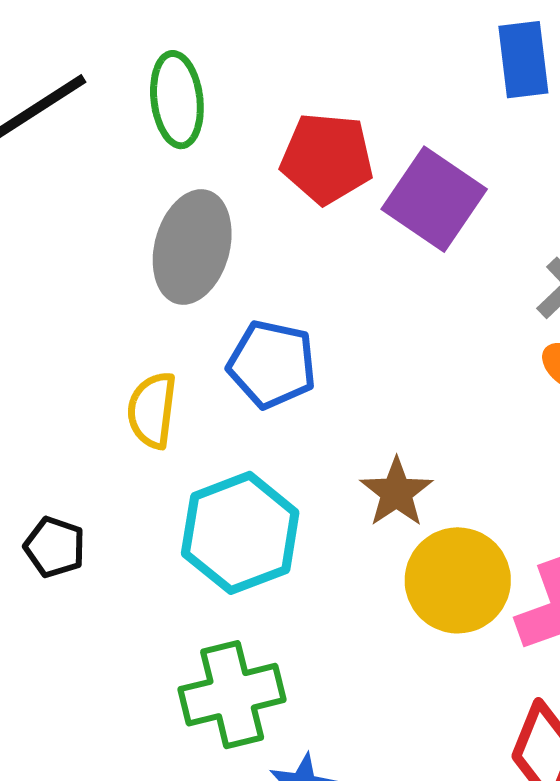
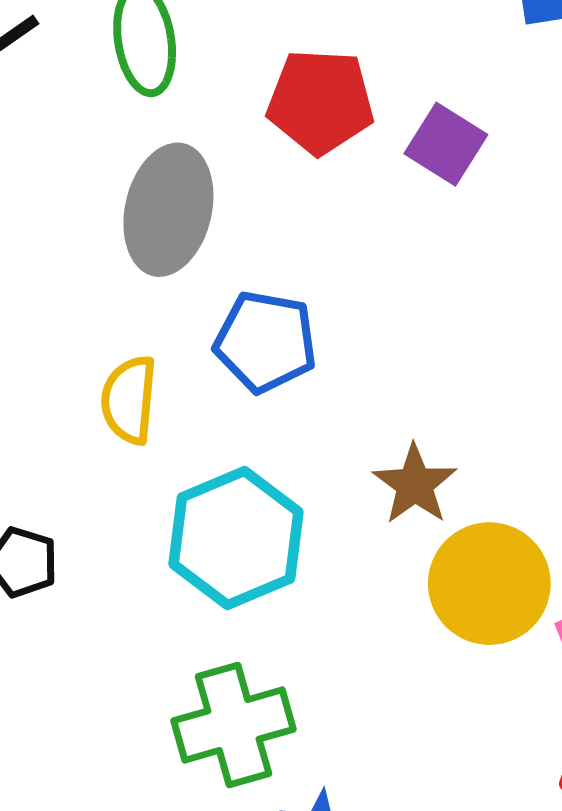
purple square: (434, 199) -> (446, 144), size x0.7

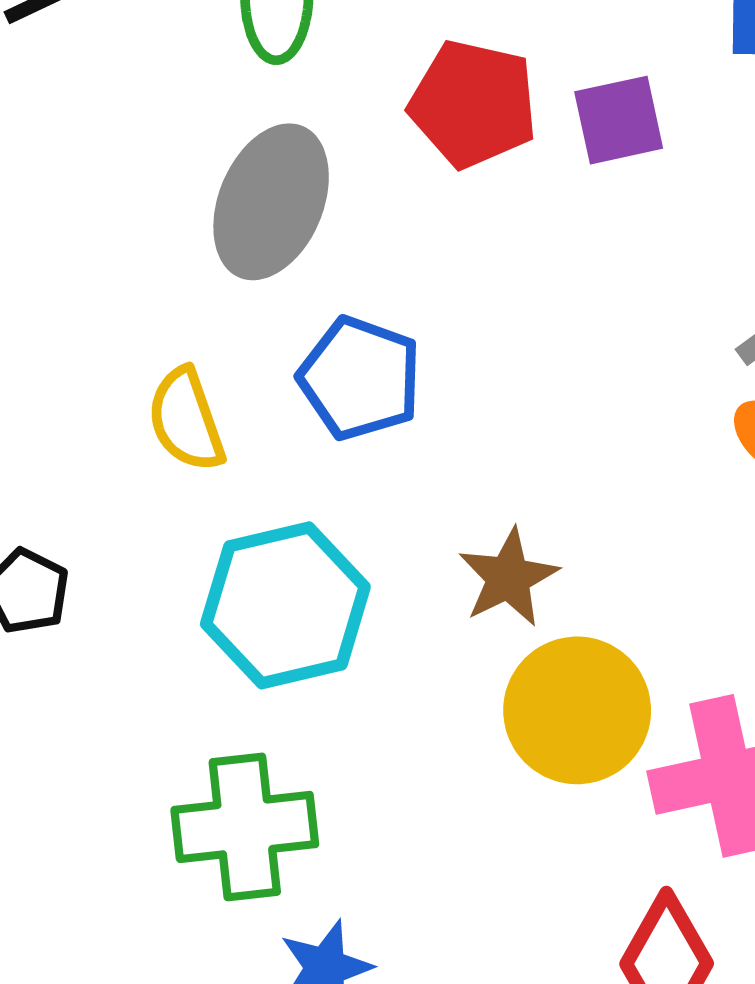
purple square: (446, 144) -> (619, 120), moved, turned 36
yellow semicircle: (129, 400) -> (186, 420), turned -34

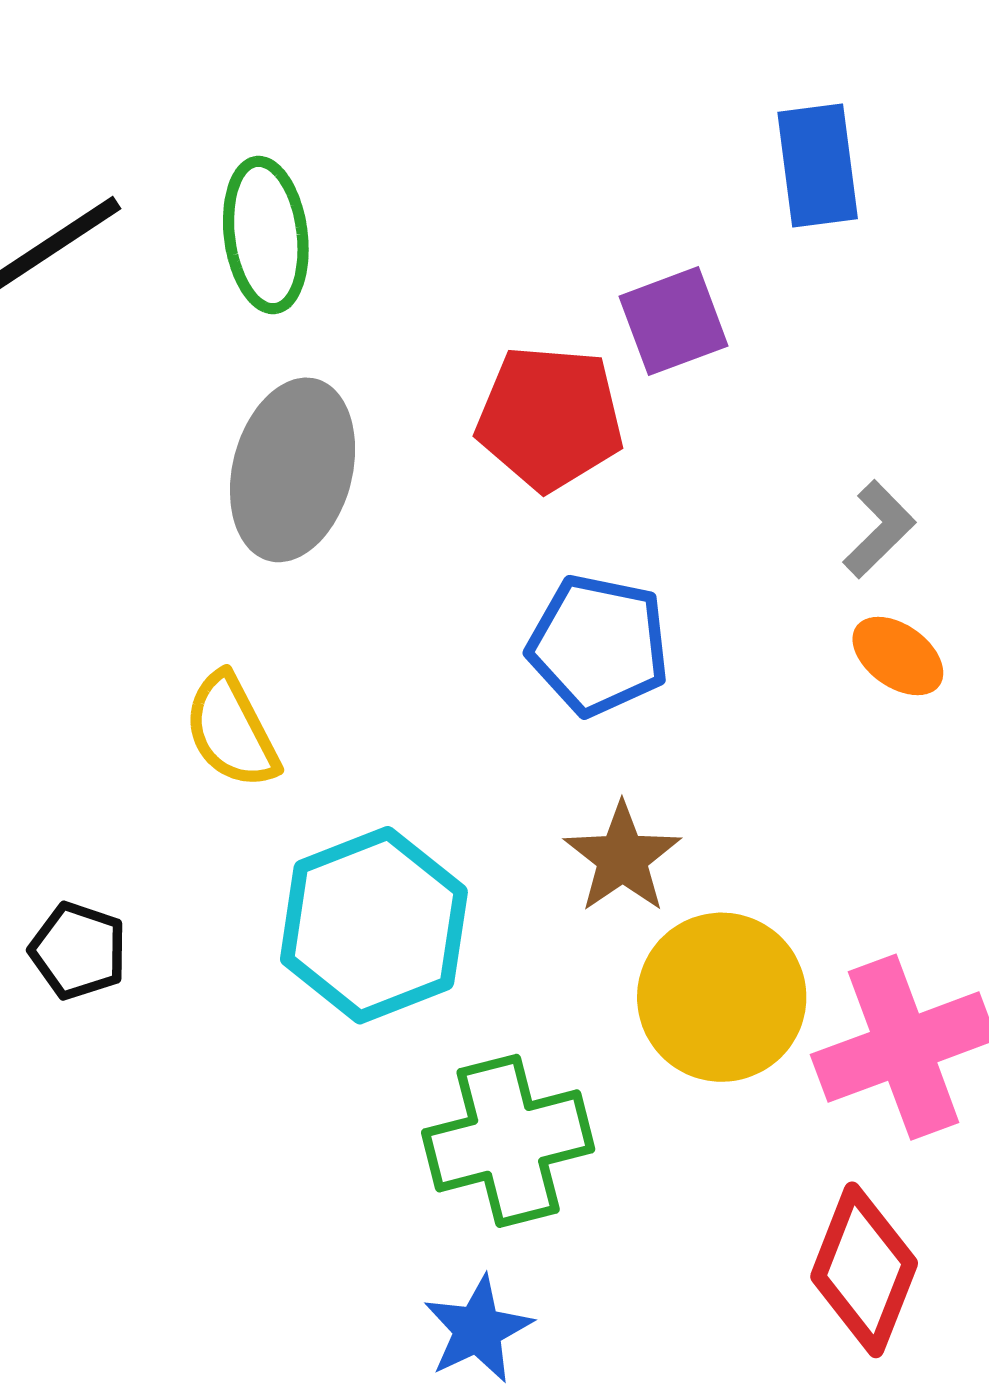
red pentagon: (473, 104) -> (550, 418), moved
blue pentagon: (360, 378) -> (598, 645), moved
green cross: (245, 827) -> (508, 1141), moved

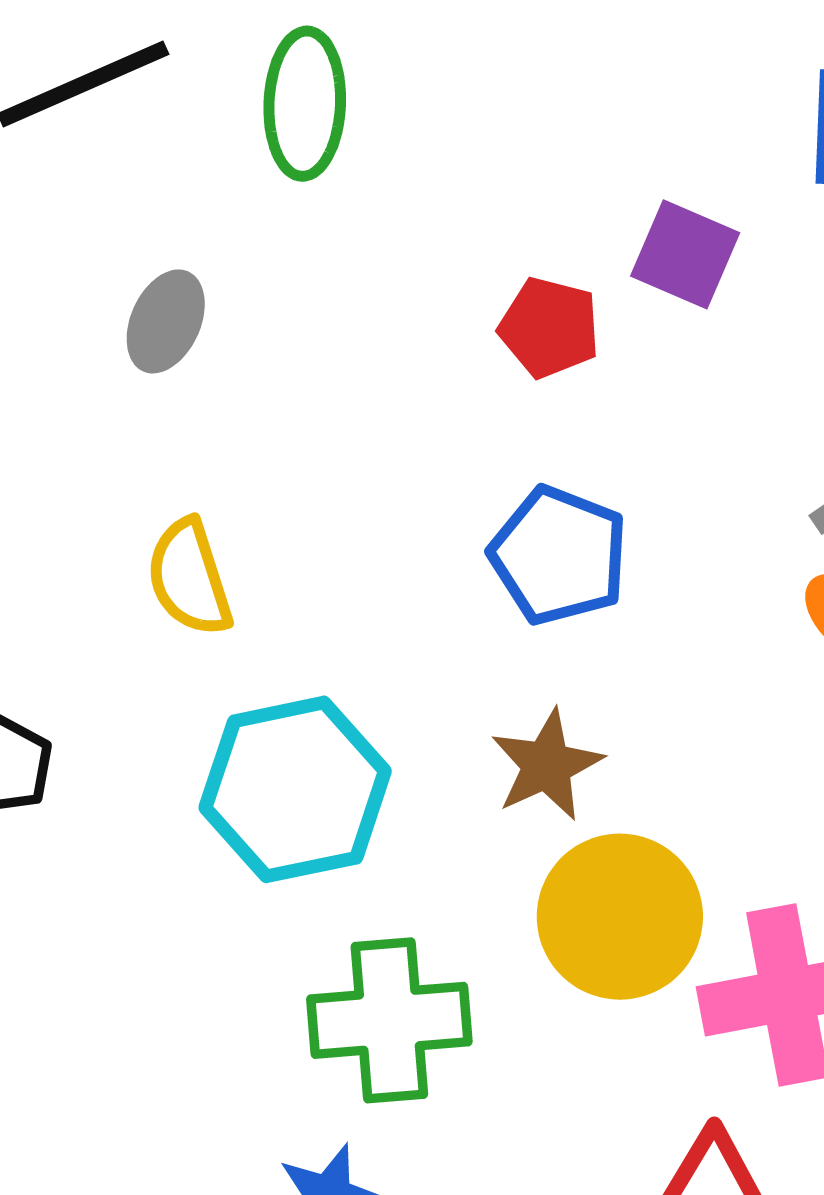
purple square: (674, 321) -> (685, 254), turned 34
red pentagon: (550, 418) -> (549, 328), size x0.7
gray ellipse: (293, 470) -> (166, 321), moved, size x0.6

